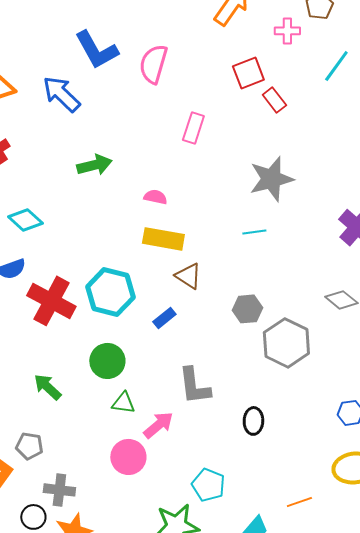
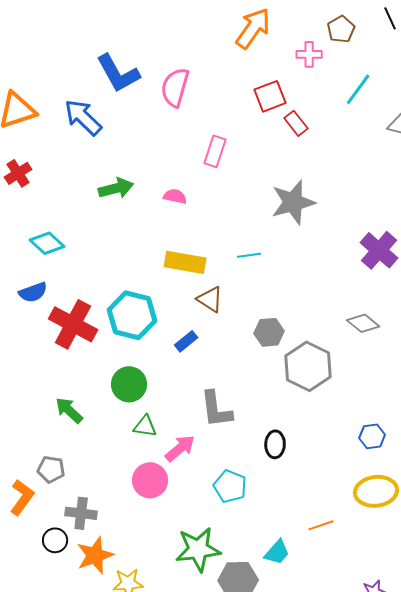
pink semicircle: (155, 197) -> (175, 196), moved
cyan line: (254, 232) -> (249, 255), moved
cyan pentagon: (208, 485) -> (230, 486), moved

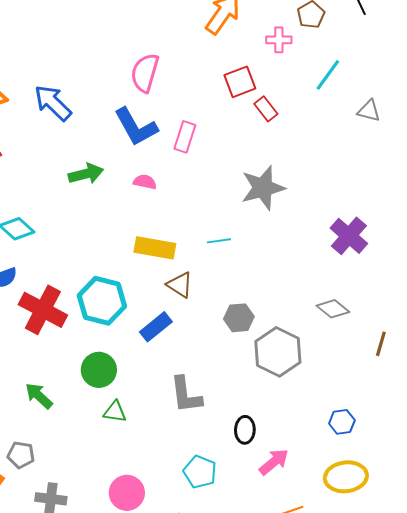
blue L-shape: (118, 73) -> (136, 127), moved
blue rectangle: (186, 341) -> (156, 327), size x1.4
pink arrow: (180, 448) -> (274, 462), moved
pink circle: (150, 480) -> (127, 493), moved

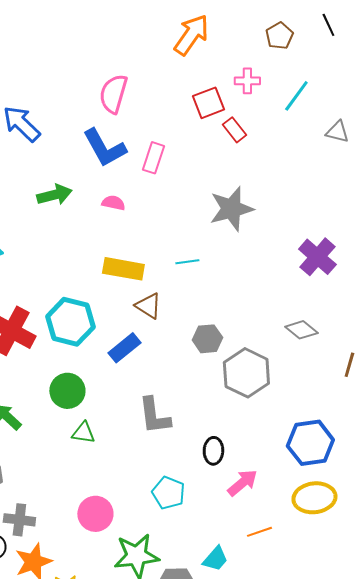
pink cross: (279, 40) -> (247, 81), moved
blue hexagon: (342, 422) -> (310, 443), size x1.8

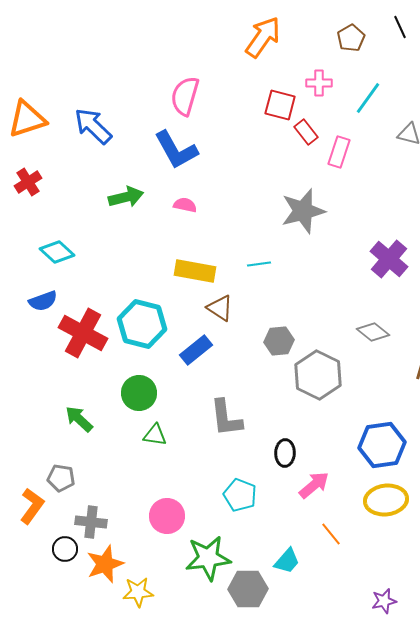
red square: (208, 103) -> (280, 105), turned 36
pink rectangle: (153, 158) -> (339, 152), moved
orange line: (259, 532) -> (331, 534), turned 70

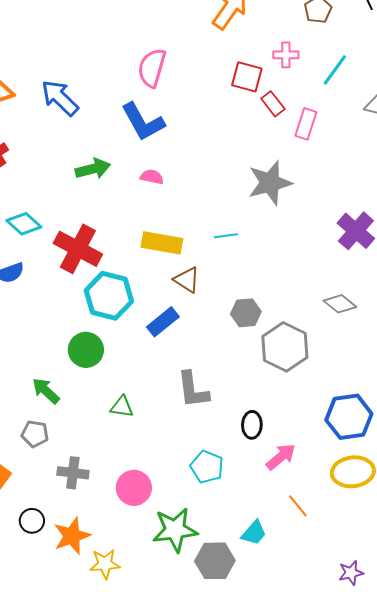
red cross: (83, 333) -> (78, 249), moved
green circle: (139, 393) -> (86, 350), moved
gray pentagon: (61, 478) -> (35, 434), moved
gray cross: (91, 522) -> (73, 473), moved

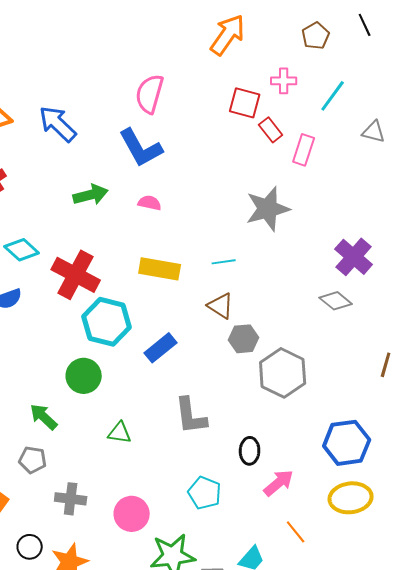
brown triangle: (187, 280) -> (221, 306), moved
gray diamond: (340, 304) -> (336, 301), moved

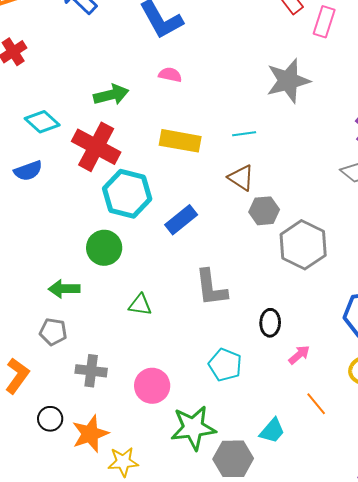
green arrow: (91, 195) -> (111, 95), moved
green arrow: (44, 417) -> (64, 289), turned -44
pink arrow: (279, 483) -> (299, 355), size x0.7

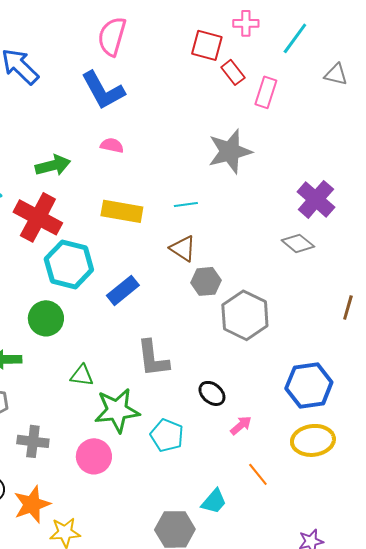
black ellipse: (270, 323) -> (212, 393), turned -52
green star: (193, 428) -> (117, 410), moved

